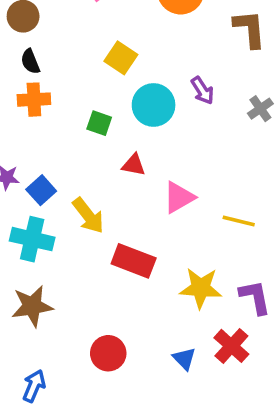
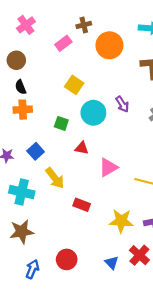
blue square: (41, 190) -> (36, 151), moved
red rectangle: (134, 261) -> (82, 205), size x0.7
blue arrow: (34, 386) -> (32, 269), moved

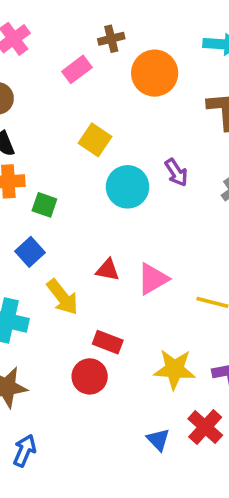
green square: (61, 123) -> (44, 205), moved
red triangle: (82, 148) -> (108, 270), moved
red circle: (67, 259) -> (90, 376), moved

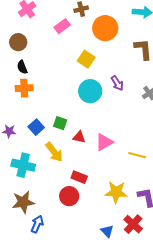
yellow square: (95, 140) -> (86, 59), moved
green square: (44, 205) -> (60, 123), moved
blue arrow: (25, 451) -> (37, 224), moved

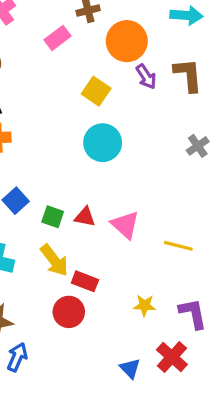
purple arrow: (117, 83) -> (146, 77), moved
green square: (60, 123) -> (53, 217), moved
pink triangle: (104, 142) -> (125, 225), turned -48
yellow arrow: (54, 152) -> (54, 260), moved
yellow star: (116, 192) -> (145, 305), size x0.6

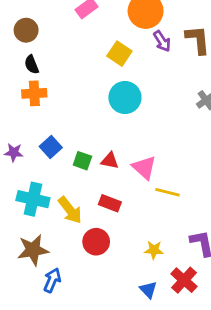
yellow line: (178, 246) -> (168, 192), moved
yellow arrow: (54, 260) -> (70, 210), moved
red rectangle: (85, 281) -> (110, 203), moved
yellow star: (145, 305) -> (154, 250), moved

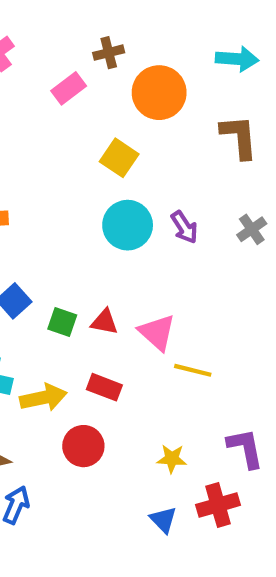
purple arrow: (162, 41) -> (184, 227), moved
yellow arrow: (70, 210) -> (43, 398), turned -64
red cross: (184, 280) -> (218, 505), turned 32

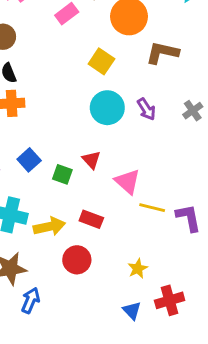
brown L-shape: (239, 137) -> (162, 53), moved, turned -72
red triangle: (104, 322) -> (91, 160), moved, turned 36
purple L-shape: (245, 448) -> (188, 218), moved
yellow star: (172, 459) -> (138, 269), turned -30

